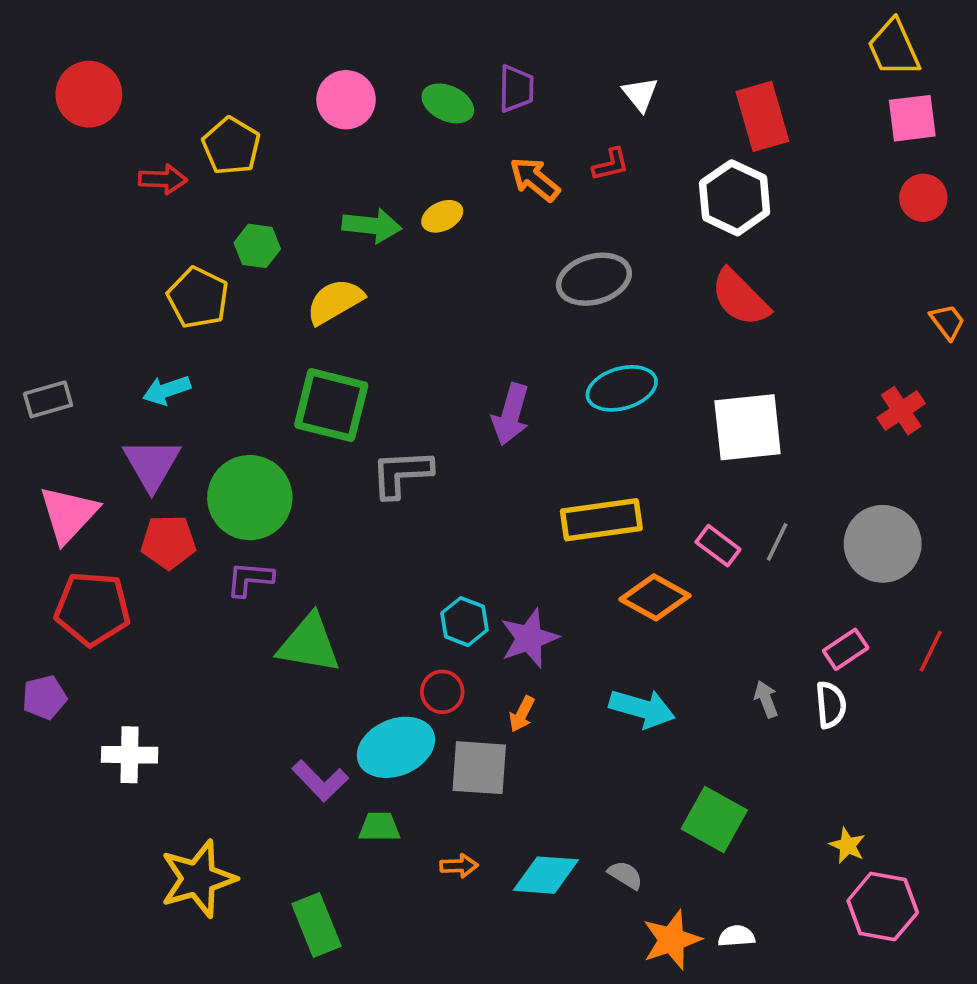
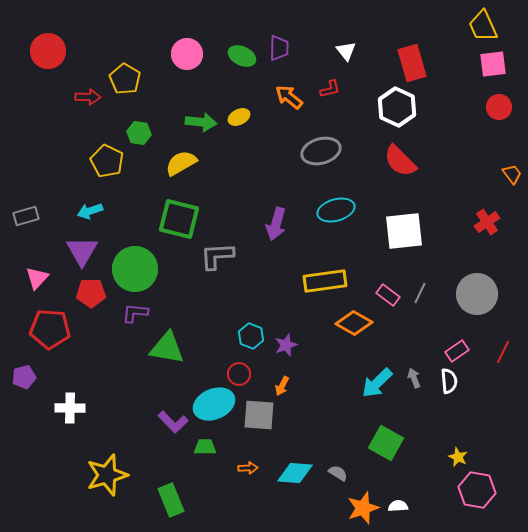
pink triangle: (68, 514) -> (37, 278), size x0.7
purple star: (529, 638) -> (286, 345), size x0.7
cyan arrow: (642, 708) -> (377, 383), moved, turned 120

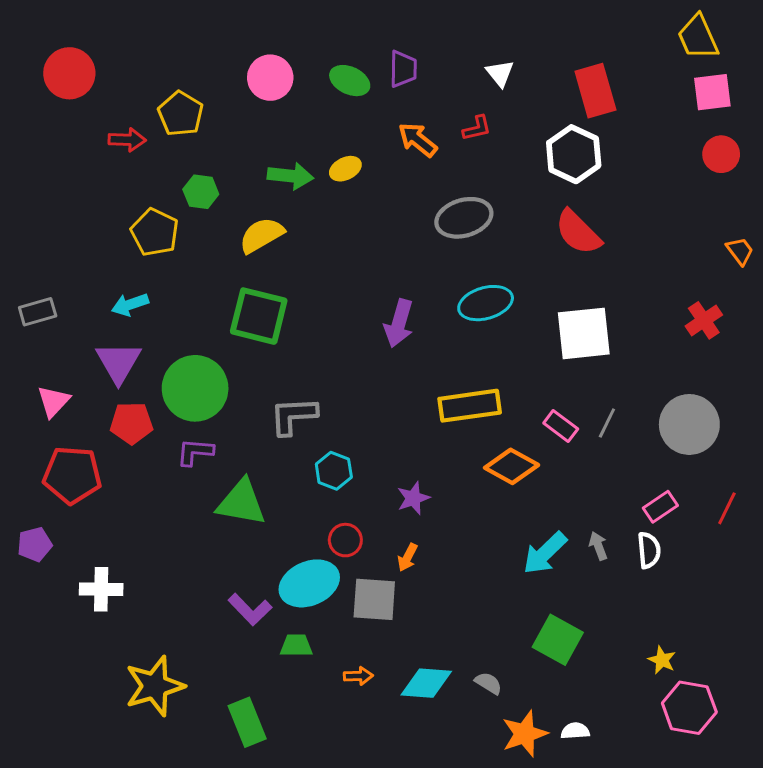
gray L-shape: (217, 256) -> (293, 416), moved
cyan hexagon: (251, 336) -> (334, 471), moved

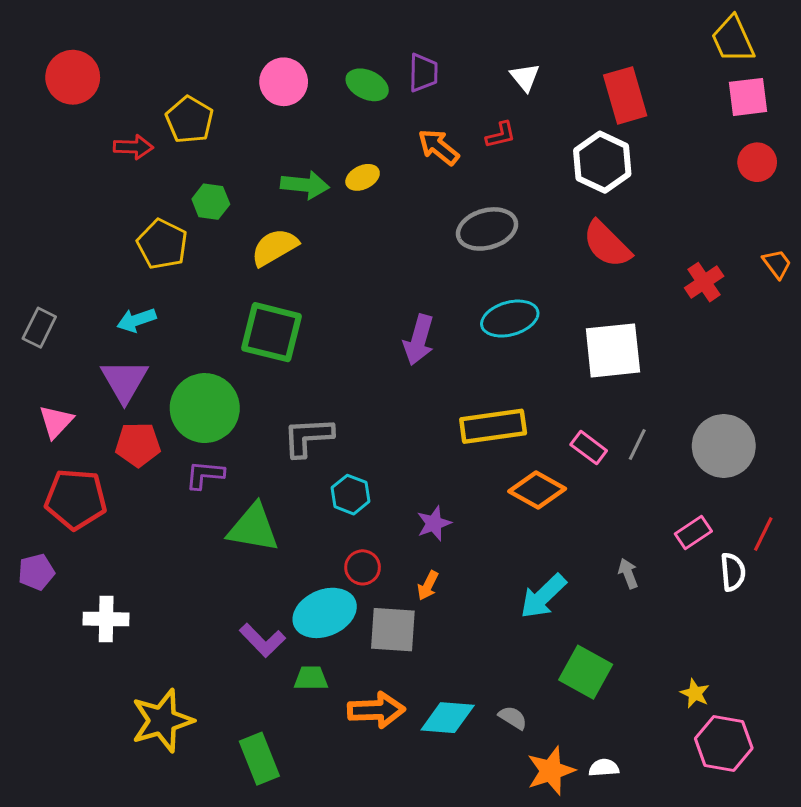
gray rectangle: (38, 312) -> (39, 328), turned -48
red cross: (704, 320) -> (704, 282), moved
white semicircle: (649, 550) -> (733, 572), moved
cyan arrow: (545, 553) -> (543, 596), moved
orange arrow: (358, 676) -> (376, 710), size x1.8

